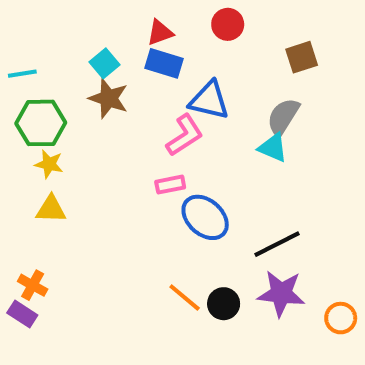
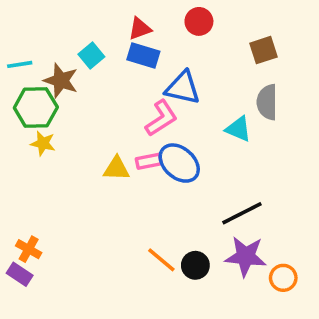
brown star: (109, 98) -> (61, 81), moved
gray semicircle: (283, 117) -> (267, 102), moved, turned -32
yellow triangle: (51, 209) -> (116, 168), moved
blue ellipse: (205, 217) -> (179, 163), moved
orange circle: (341, 318) -> (283, 278), moved

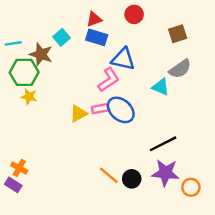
gray semicircle: (267, 102) -> (180, 69), turned -125
yellow triangle: (116, 168) -> (78, 114), turned -30

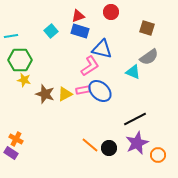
brown square: (178, 34) -> (147, 28), turned 35
brown star: (41, 54) -> (45, 94), moved
purple star: (166, 173) -> (137, 143), turned -30

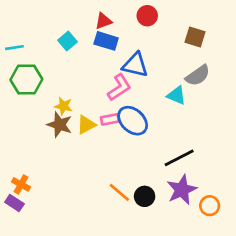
yellow star: (24, 80) -> (64, 106), moved

